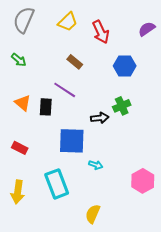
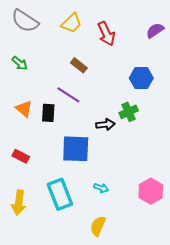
gray semicircle: (24, 20) -> (25, 21), turned -80
blue hexagon: (125, 66) -> (141, 78), moved
cyan arrow: (96, 165) -> (101, 188), moved

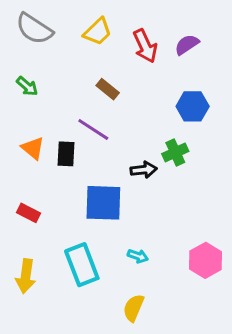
purple semicircle: (155, 30) -> (187, 45), moved

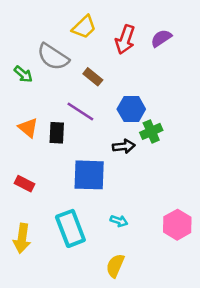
gray semicircle: (34, 29) -> (53, 57), moved
red arrow: (145, 46) -> (125, 39), turned 44
blue hexagon: (193, 106) -> (131, 109), moved

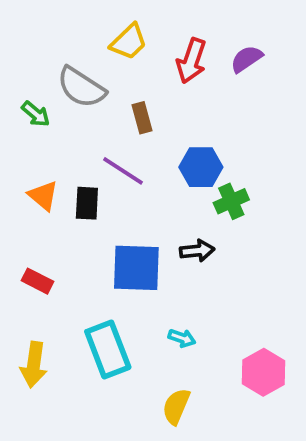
brown rectangle: (93, 77) -> (142, 118), turned 36
black arrow: (124, 146) -> (197, 251), moved
pink hexagon: (177, 225) -> (264, 372), moved

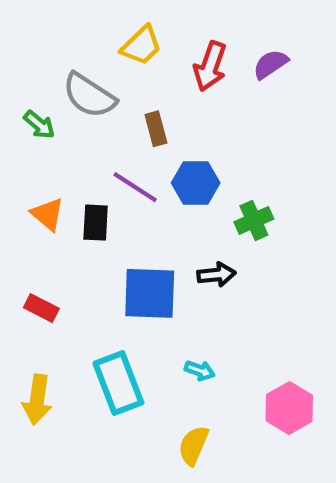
blue hexagon: (201, 167) -> (196, 183), moved

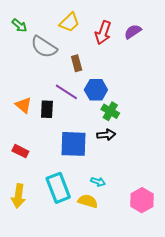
green arrow: (39, 125) -> (19, 25), moved
green cross: (254, 220) -> (110, 111), moved, turned -36
yellow semicircle: (193, 445) -> (88, 201), moved, turned 84

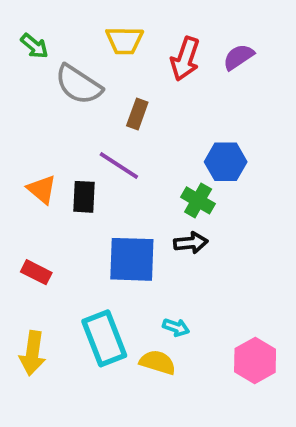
yellow trapezoid: (69, 22) -> (124, 40), turned 45
brown rectangle: (77, 63) -> (137, 114), turned 35
blue hexagon: (96, 90) -> (226, 162), moved

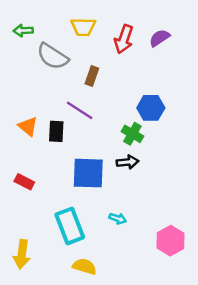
green arrow: (34, 46) -> (23, 31), turned 138
yellow arrow: (33, 353) -> (22, 254), moved
yellow semicircle: (158, 362) -> (85, 266), moved

